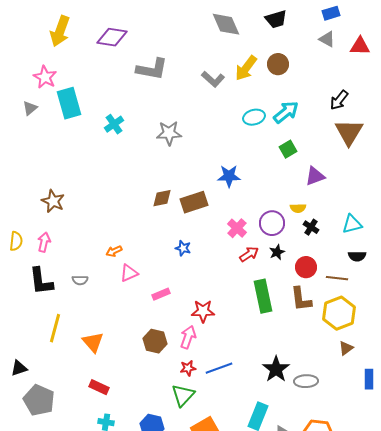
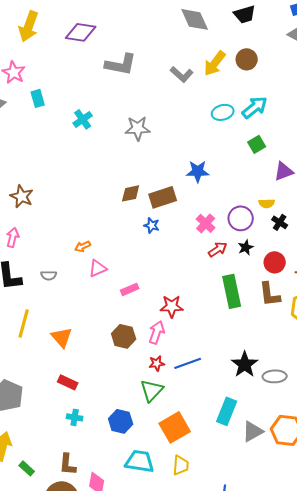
cyan rectangle: (69, 103) -> (38, 98), size x0.6
blue star: (183, 248) -> (152, 225), moved

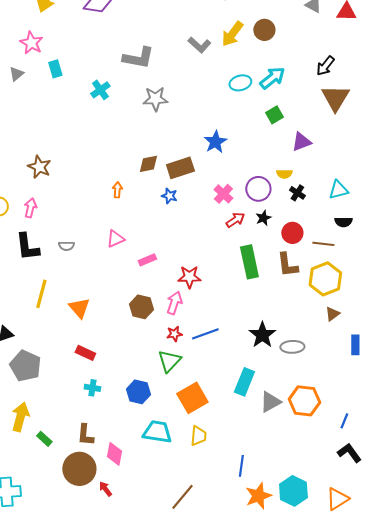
gray L-shape: (121, 64) -> (138, 58), moved
blue star: (198, 171) -> (215, 142), turned -30
orange arrow: (83, 246) -> (117, 190), moved, turned 119

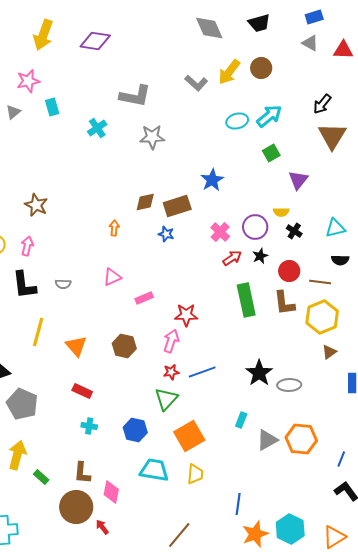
pink star: (31, 43) -> (28, 81), turned 30
purple triangle: (301, 142) -> (298, 180), turned -30
brown hexagon: (141, 307) -> (124, 346), moved
cyan rectangle: (244, 382) -> (241, 420), size x0.6

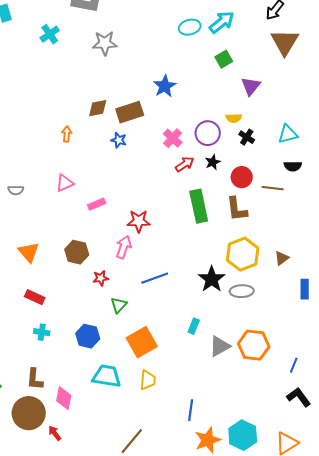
yellow hexagon: (322, 317) -> (243, 254), moved
red star: (171, 372) -> (101, 278), moved
green triangle: (166, 399) -> (119, 305), size x0.7

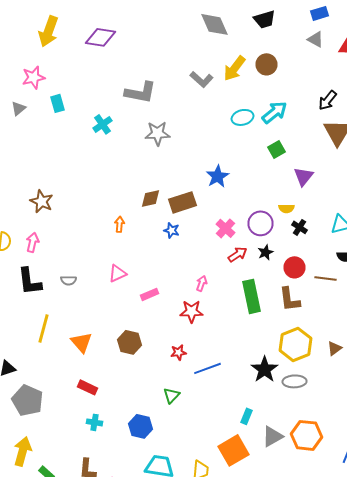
pink arrow: (124, 247) -> (202, 283), moved, size x0.7
red star: (101, 278) -> (178, 352), moved
orange square: (142, 342) -> (234, 450), moved

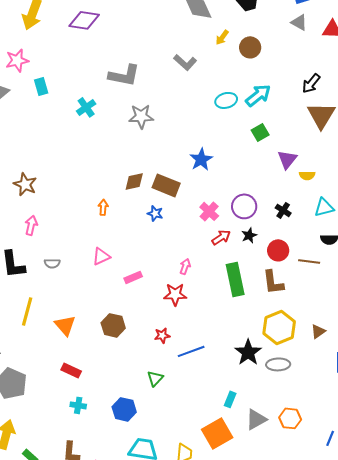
yellow arrow: (234, 68) -> (222, 37), moved, size x0.6
brown rectangle: (182, 202) -> (166, 185), turned 40
yellow semicircle: (286, 208) -> (307, 175), moved
pink arrow: (32, 242) -> (31, 225), moved
orange hexagon: (306, 435) -> (290, 418), size x0.7

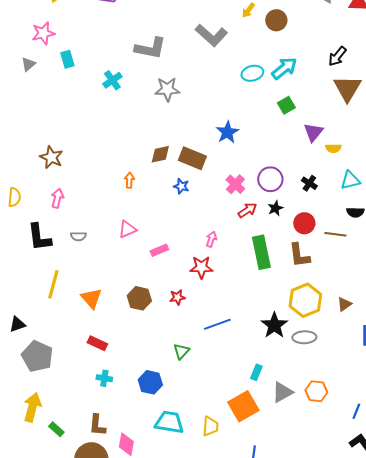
gray L-shape: (185, 62) -> (211, 35), size x1.4
red star: (162, 335) -> (177, 297), moved

